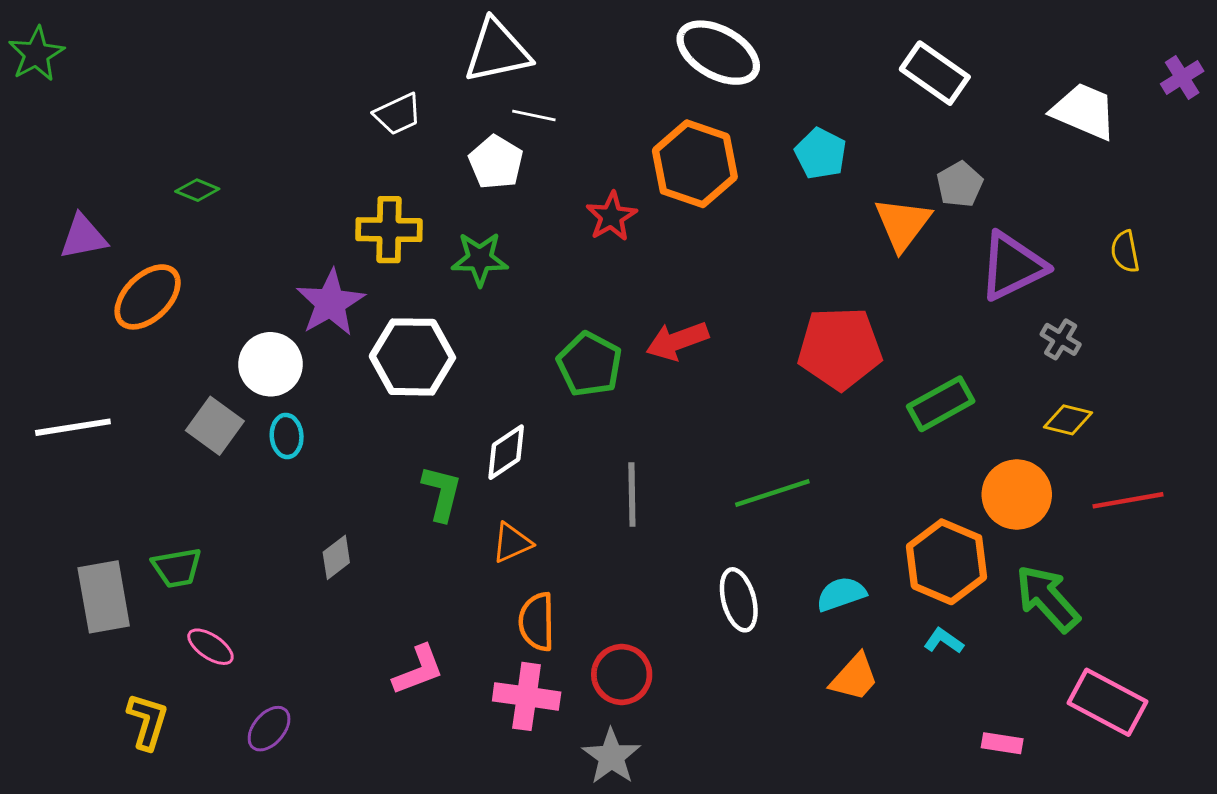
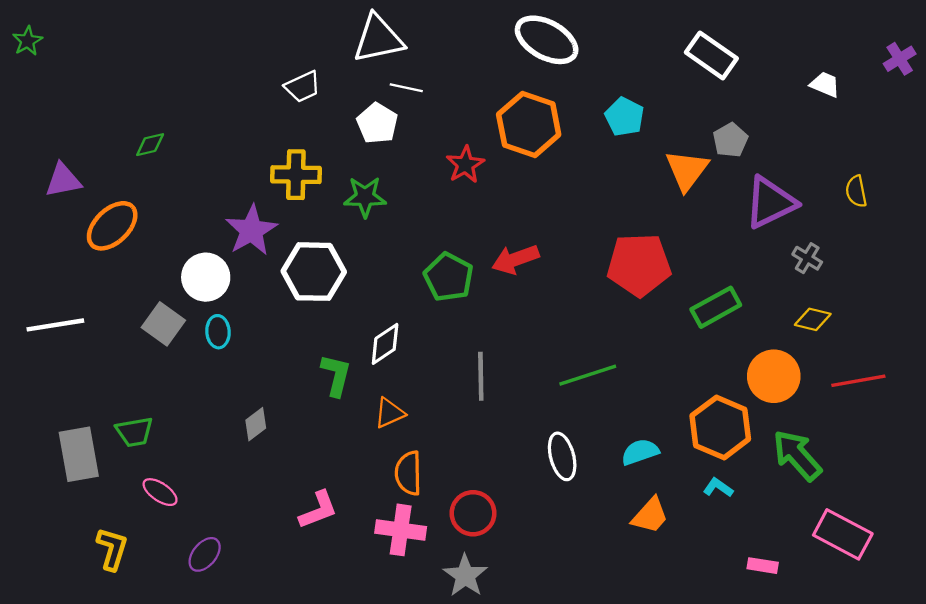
green star: (36, 54) -> (28, 41), size x0.7
white trapezoid: (1084, 111) -> (825, 84), size x0.6
green diamond: (197, 190) -> (150, 145), turned -36

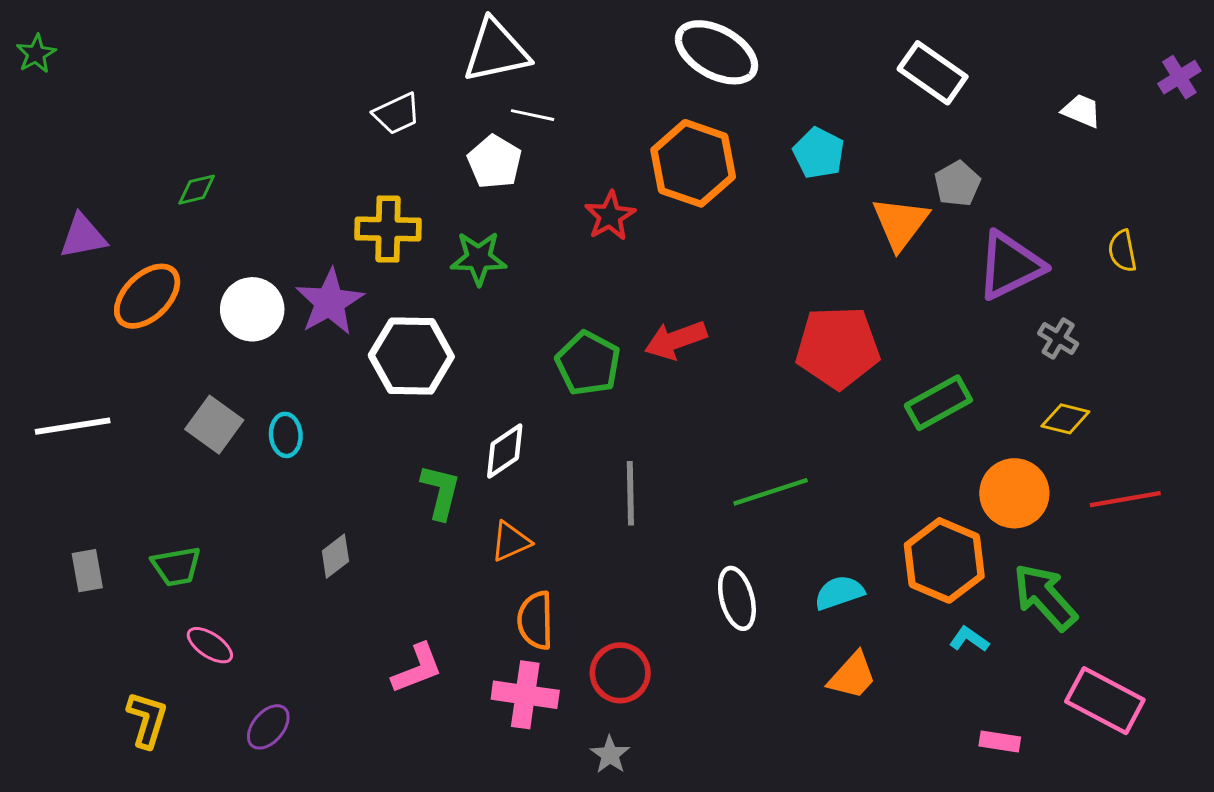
white circle: (206, 277) -> (252, 309), moved
gray rectangle: (79, 454) -> (87, 571), moved, size x0.6
cyan L-shape: (718, 488) -> (969, 639), moved
gray star: (465, 576) -> (610, 755), size x0.7

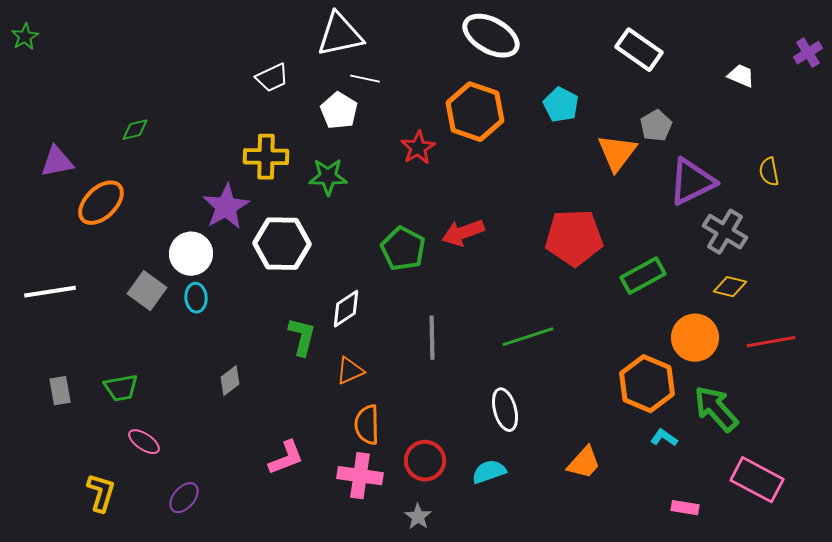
white circle: (252, 309) -> (191, 254), moved
gray cross: (1058, 339) -> (725, 232), size x1.6
cyan semicircle: (839, 593) -> (489, 472), moved

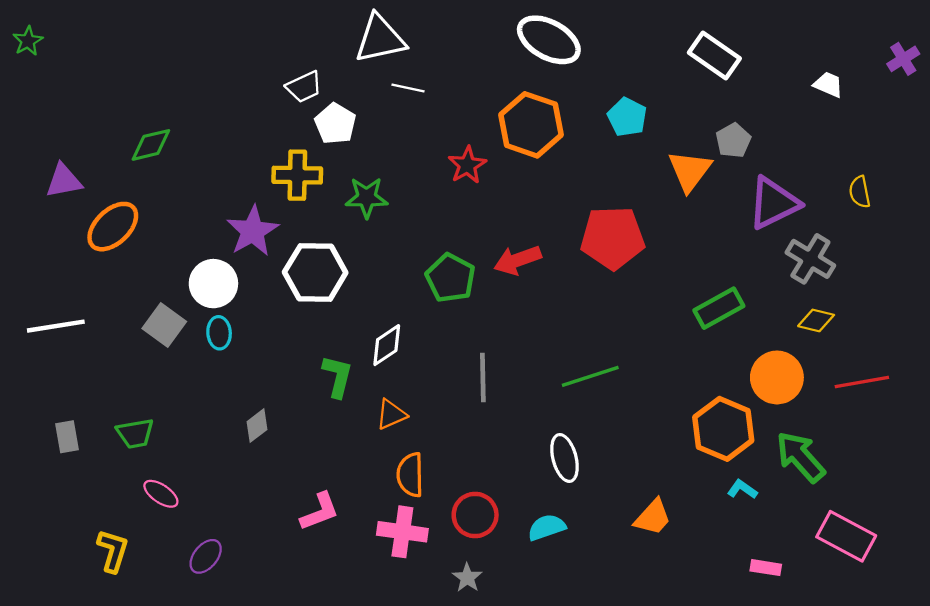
white pentagon: (339, 111) -> (335, 124), moved
green diamond: (135, 130) -> (151, 145), size x1.4
red pentagon: (574, 238) -> (613, 238), moved

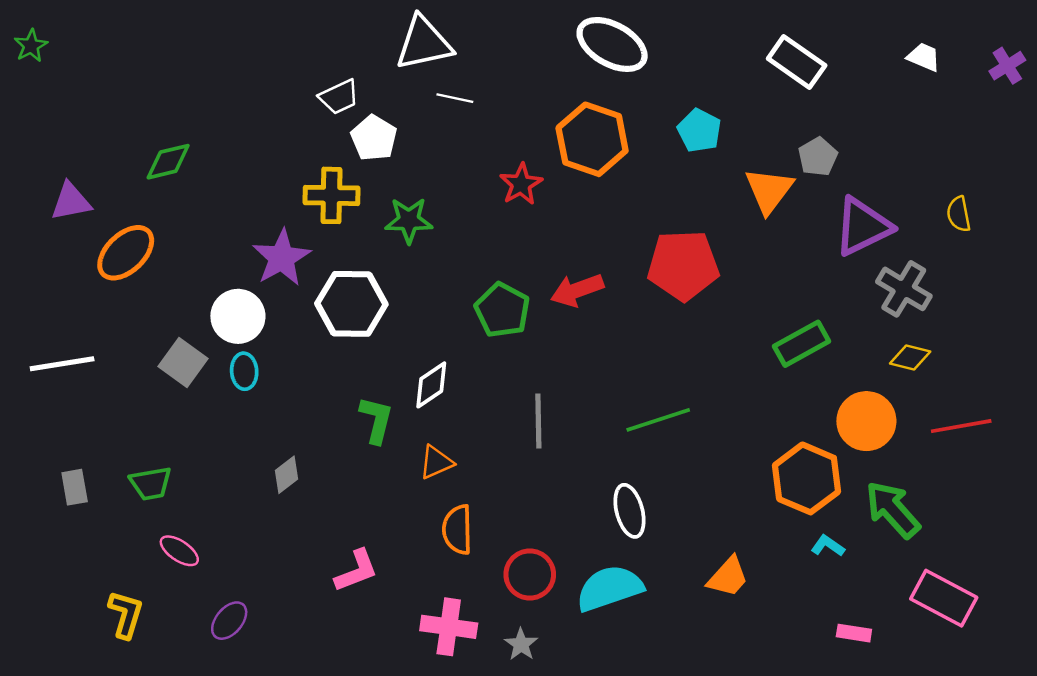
white trapezoid: (828, 85) -> (924, 57), moved
cyan semicircle: (547, 527) -> (610, 588), size x1.6
pink cross: (402, 532) -> (449, 627), moved

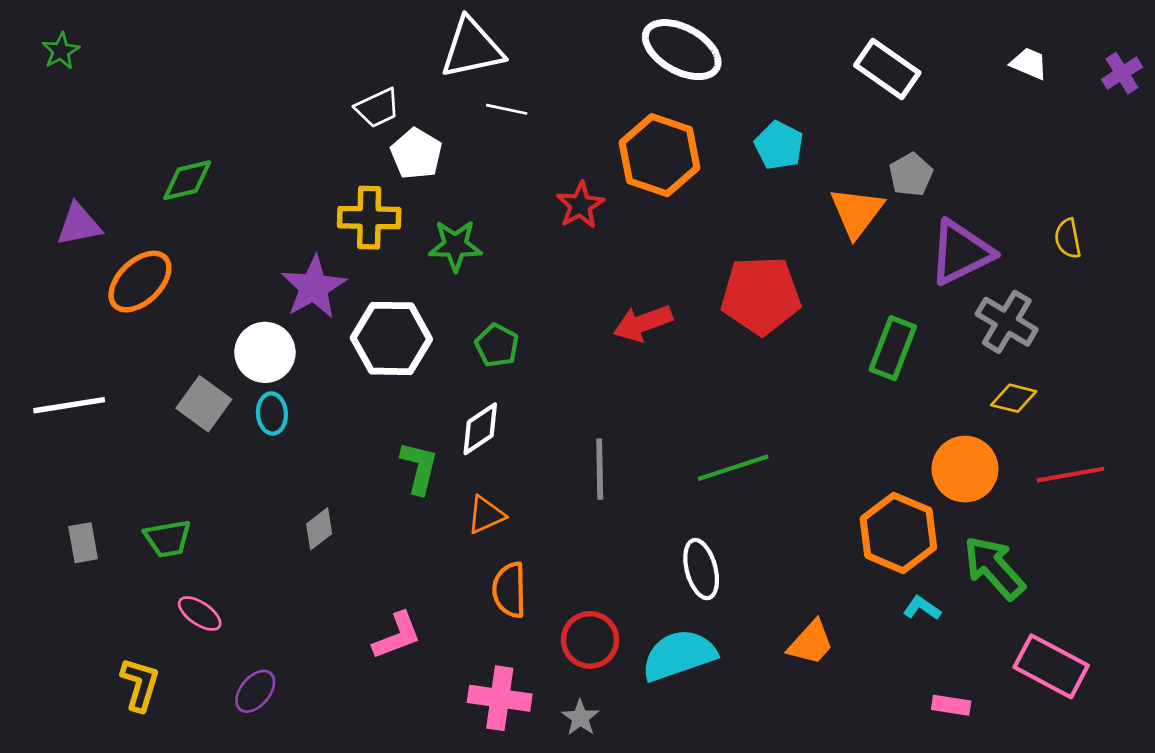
green star: (31, 46) -> (61, 51), moved
green pentagon: (502, 310) -> (497, 345), moved, size x0.7
green rectangle: (802, 344) -> (893, 348), moved, turned -40

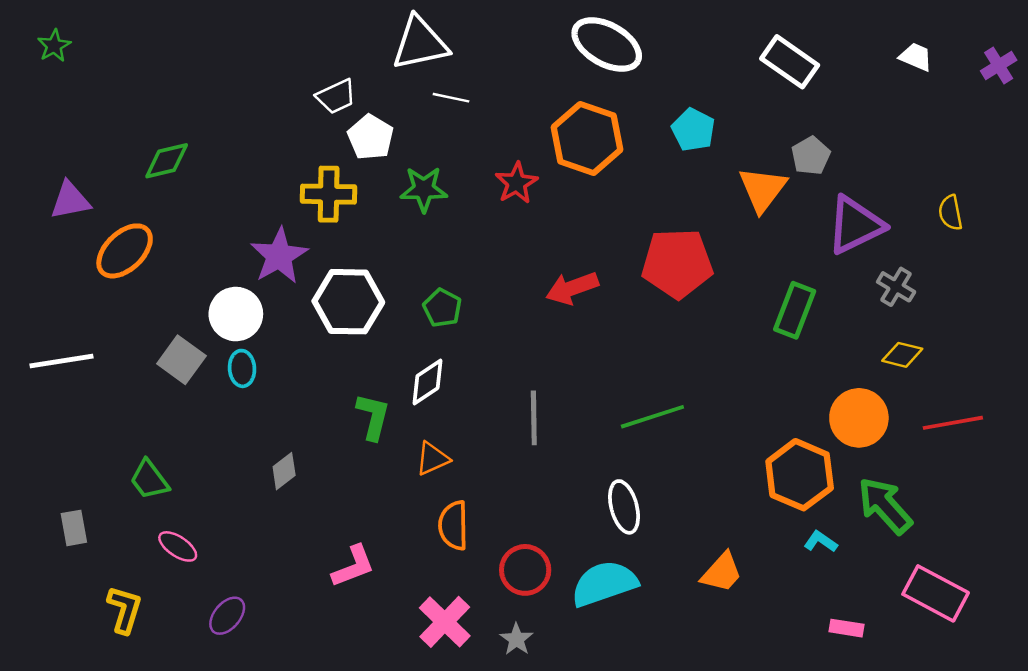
green star: (455, 245) -> (424, 189), moved
gray cross: (1007, 322) -> (896, 287), size x0.7
green trapezoid: (168, 538) -> (149, 480), turned 63
gray rectangle: (83, 543) -> (74, 528), moved
pink cross: (500, 698) -> (445, 622), turned 36

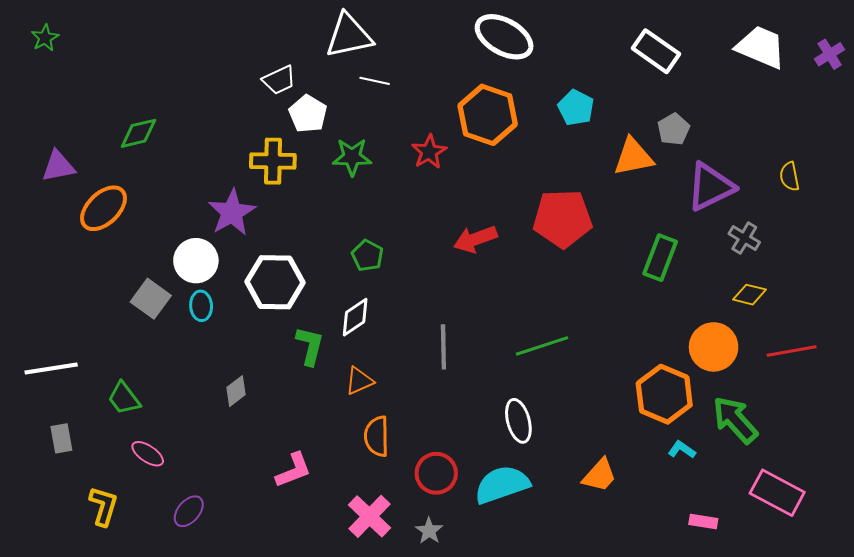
white trapezoid: (916, 57) -> (761, 47), size x1.8
orange triangle: (762, 189) -> (633, 157), turned 42
white hexagon: (348, 302) -> (275, 282), moved
white line: (62, 361) -> (51, 368), moved

